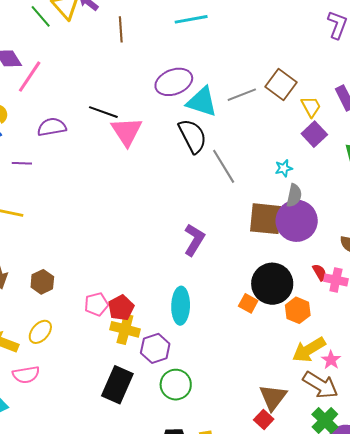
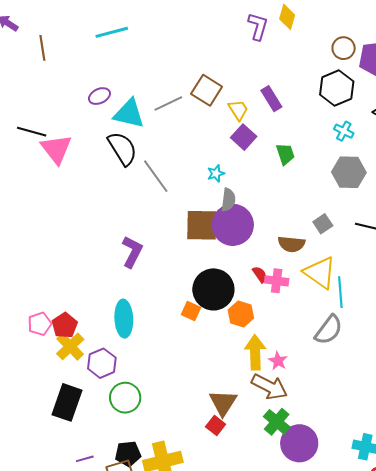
purple ellipse: (174, 82) -> (99, 96), size x0.6
yellow cross: (125, 329) -> (70, 346), turned 36
yellow arrow: (309, 350) -> (255, 352), turned 124

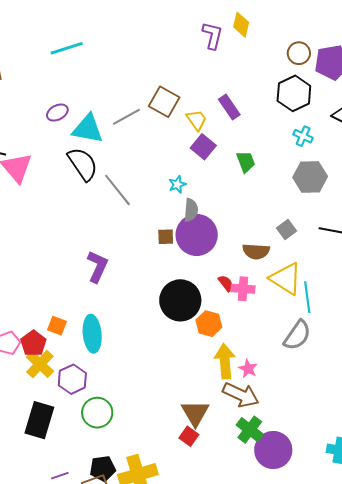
brown square: (202, 225) -> (166, 237), size x0.5
orange square: (191, 311) -> (57, 326), moved

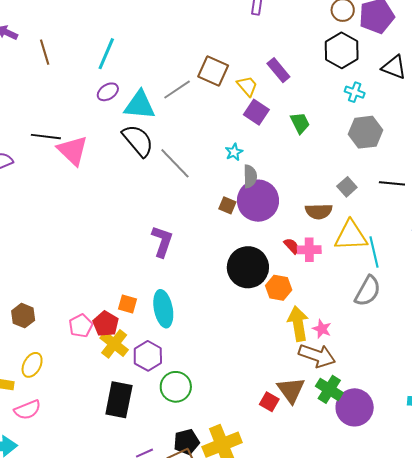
cyan line: (67, 48) -> (106, 54), moved, turned -44
brown square: (166, 237) -> (227, 205), turned 30
yellow triangle: (286, 279) -> (351, 236), turned -30
brown triangle: (195, 413) -> (291, 390), moved

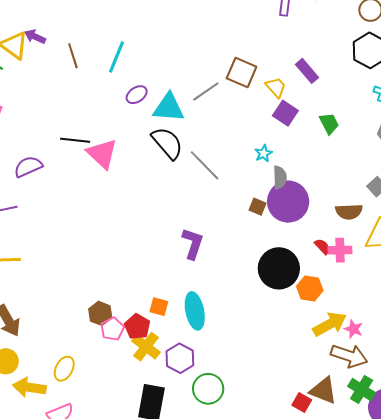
cyan line: (106, 54) -> (116, 57), moved
brown hexagon: (23, 316) -> (100, 313), moved
yellow arrow: (298, 324) -> (330, 324), turned 72
brown triangle: (291, 390) -> (323, 391), turned -32

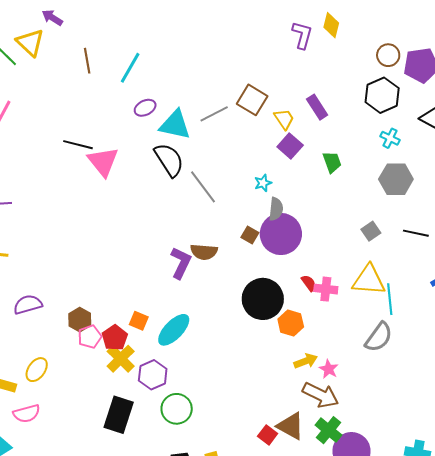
purple arrow: (35, 37) -> (52, 18), moved
purple semicircle: (28, 167) -> (28, 305), moved
brown semicircle: (349, 212) -> (204, 252), moved
cyan ellipse: (195, 311) -> (174, 330), turned 48
yellow arrow: (330, 324) -> (306, 361), size x0.7

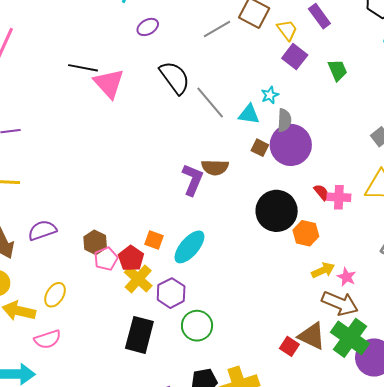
cyan triangle: (175, 125) -> (249, 114), moved, size x0.7
green cross: (329, 430) -> (350, 338), size x1.4

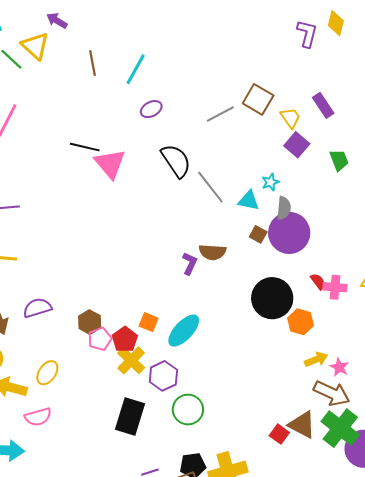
purple L-shape: (193, 180) -> (190, 263), size x0.7

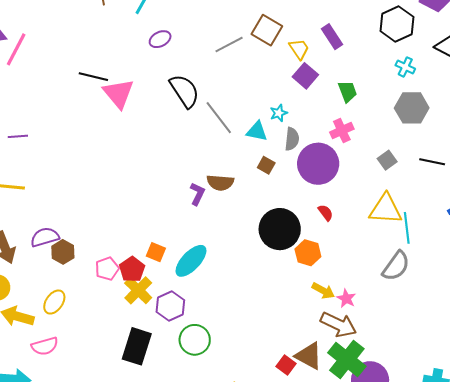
purple circle: (289, 233) -> (318, 164), moved
pink cross: (335, 287) -> (342, 131), moved, turned -30
brown hexagon: (90, 322) -> (63, 252), moved
yellow arrow: (316, 359) -> (323, 291), turned 50

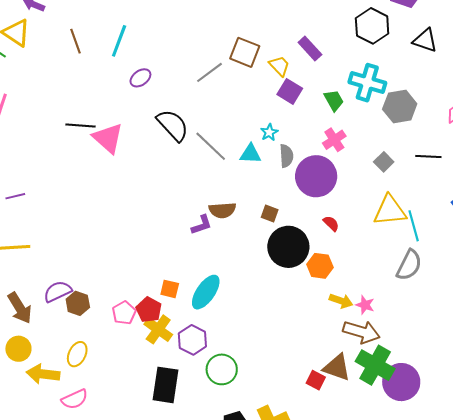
cyan cross: (405, 67) -> (367, 83), moved, size x1.8
brown square: (266, 165) -> (270, 213), moved
purple L-shape: (197, 194) -> (202, 225), turned 55

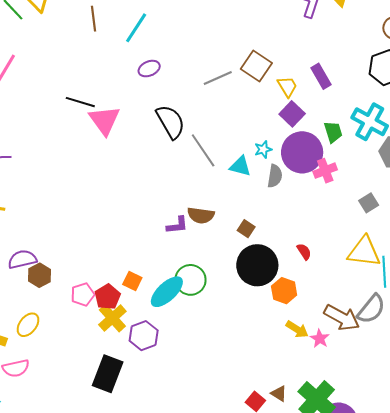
purple circle: (316, 176) -> (302, 152), moved
brown arrow: (361, 332) -> (342, 318), moved
brown triangle: (337, 367) -> (279, 394), size x0.6
green circle: (222, 369) -> (190, 280), moved

